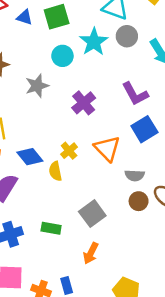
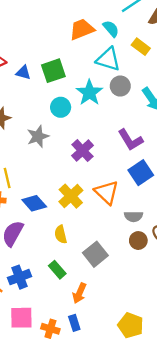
yellow cross: (69, 151) -> (71, 196), size x1.5
yellow semicircle: (55, 171) -> (61, 234), moved
green rectangle: (51, 228) -> (57, 270), turned 42
orange arrow: (91, 253) -> (79, 293), moved

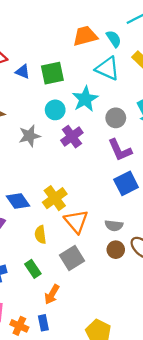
gray circle: (120, 86) -> (116, 118), moved
purple cross: (82, 151) -> (72, 137), moved
orange triangle: (107, 192) -> (76, 221), moved

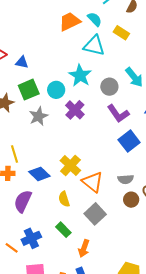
green square: (52, 73) -> (29, 90), moved

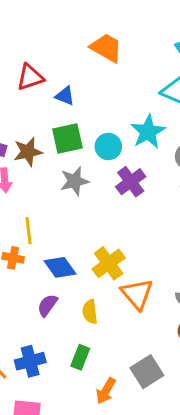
orange trapezoid: (70, 22) -> (106, 48), moved, turned 45
purple semicircle: (23, 201) -> (47, 305), moved, size x0.7
gray square: (95, 214) -> (147, 372), moved
green rectangle: (63, 230) -> (80, 357), turned 56

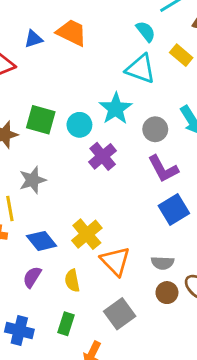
blue triangle: (65, 96) -> (33, 39), moved, turned -36
green square: (67, 138) -> (41, 120), turned 32
gray star: (75, 181) -> (33, 180), moved
blue cross: (30, 361) -> (19, 331), turned 32
gray square: (147, 372) -> (120, 314), moved

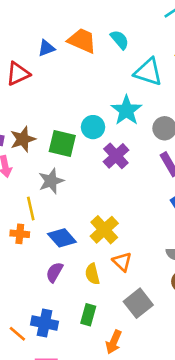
cyan semicircle: (146, 31) -> (120, 40), moved
green square: (41, 120) -> (62, 144), moved
orange triangle: (115, 261) -> (122, 262), moved, size x0.7

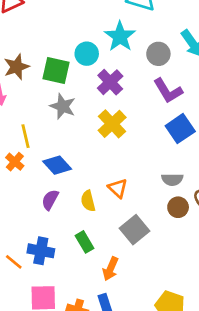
gray star: (51, 181) -> (63, 106), moved, turned -30
yellow cross: (104, 230) -> (112, 124), moved
orange cross: (20, 234) -> (15, 162), turned 36
green rectangle: (88, 315) -> (84, 242), turned -45

